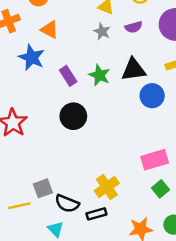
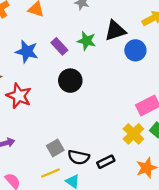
blue star: (32, 57) -> (27, 51), moved
yellow cross: (107, 187) -> (133, 134), moved
yellow line: (19, 206) -> (51, 173), moved

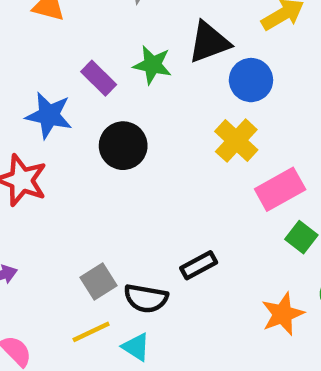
blue star: (27, 51) -> (49, 115), moved
yellow cross: (133, 134) -> (236, 141), moved
black rectangle: (106, 162) -> (199, 265), moved

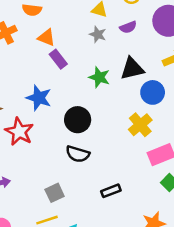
purple rectangle: (99, 78) -> (58, 59), moved
black semicircle: (146, 298) -> (78, 154), moved

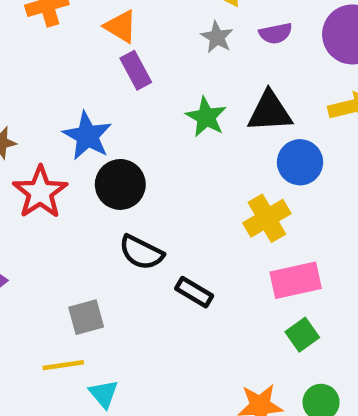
black circle: (78, 120) -> (120, 184), moved
black rectangle: (111, 191) -> (194, 292), moved, turned 42

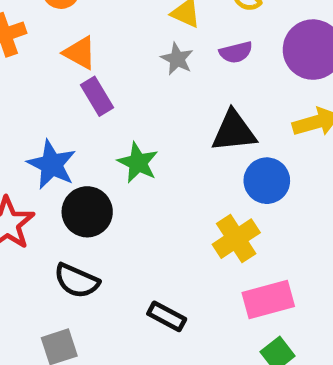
green star: (206, 117) -> (138, 163), moved
black semicircle: (141, 252) -> (77, 281), moved

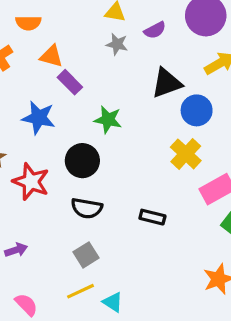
blue star: (52, 165) -> (39, 118), moved

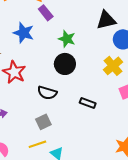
black circle: (82, 161) -> (65, 64), moved

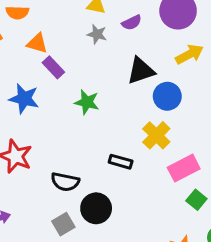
black circle: (65, 64) -> (96, 208), moved
black rectangle: (88, 103) -> (121, 162), moved

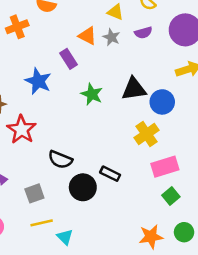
orange triangle: (37, 43) -> (87, 36), moved
black triangle: (141, 71) -> (134, 89), moved
black rectangle: (121, 162) -> (110, 174), moved
gray square: (63, 224) -> (34, 193), moved

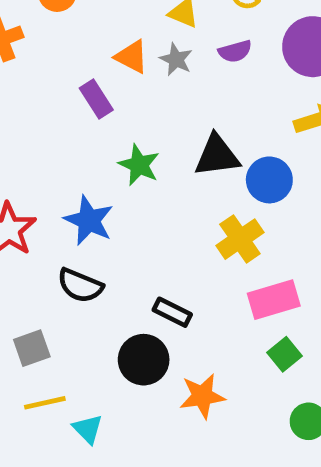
blue star: (38, 81) -> (89, 220), moved
black circle: (83, 187) -> (144, 360), moved
orange star: (151, 237) -> (202, 396), moved

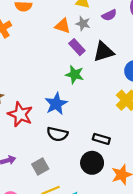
purple rectangle: (96, 99) -> (77, 47), moved
black triangle: (217, 156) -> (104, 52), moved
blue star: (89, 220) -> (56, 104), turned 30

